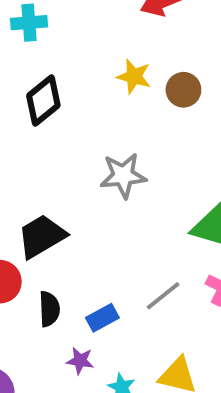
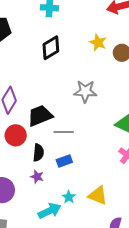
gray line: (163, 296) -> (64, 132), moved, turned 30
purple star: (80, 361) -> (37, 177), moved

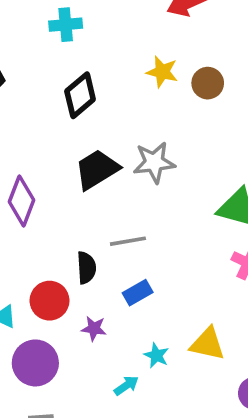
black trapezoid: (40, 116) -> (97, 169), moved
red circle: (16, 135) -> (50, 301), moved
black semicircle: (38, 153) -> (86, 268), moved
cyan arrow: (50, 211) -> (126, 386), size x0.6

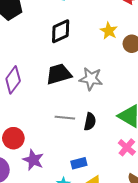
black semicircle: (86, 268) -> (90, 122), moved
blue rectangle: (138, 293) -> (79, 163), moved
purple star: (94, 328) -> (33, 160), size x1.5

